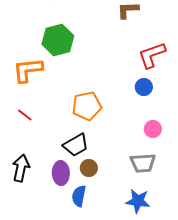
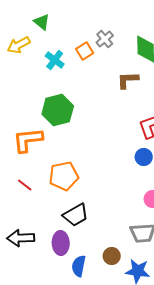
orange pentagon: (87, 106) -> (64, 176), moved
black arrow: (21, 168) -> (21, 238), turned -104
brown circle: (89, 168) -> (112, 256), moved

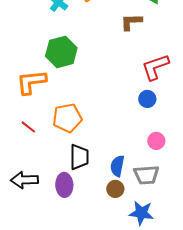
black trapezoid: (76, 215) -> (79, 157), turned -60
brown circle: (112, 256) -> (115, 189), moved
blue semicircle: (79, 266) -> (117, 166), moved

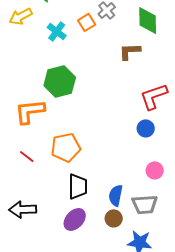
purple ellipse: (64, 185) -> (75, 219), moved, turned 45

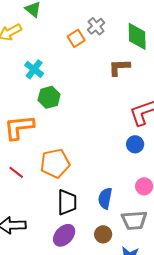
cyan cross: (57, 31) -> (34, 69), moved
green hexagon: (60, 81) -> (49, 97), size x0.7
blue semicircle: (116, 195) -> (105, 198), moved

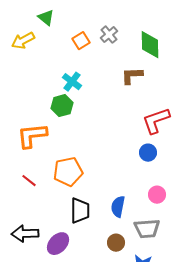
orange square: (76, 38) -> (81, 41), moved
cyan cross: (34, 69) -> (72, 82), moved
purple ellipse: (64, 235) -> (58, 244), moved

